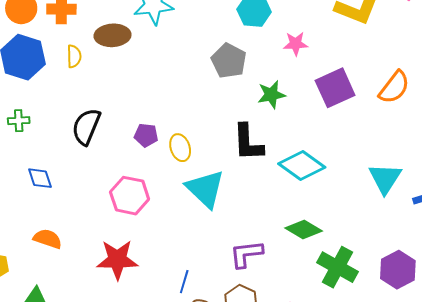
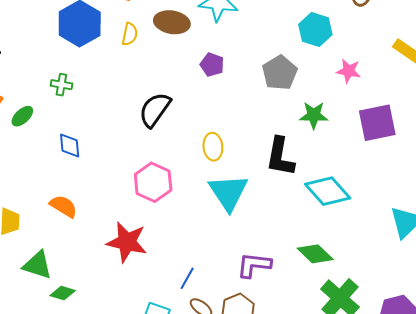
black semicircle: (86, 127) -> (155, 110), moved
purple pentagon: (146, 135) -> (212, 65), moved

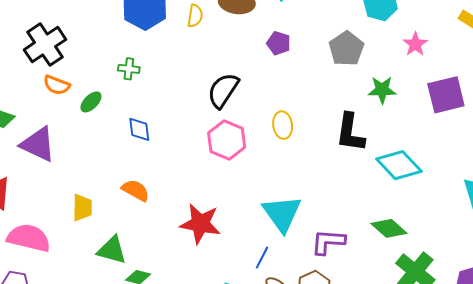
pink star: (349, 71) -> (415, 44), turned 30
pink hexagon: (153, 182) -> (227, 140), moved
cyan triangle: (228, 192) -> (282, 214), moved

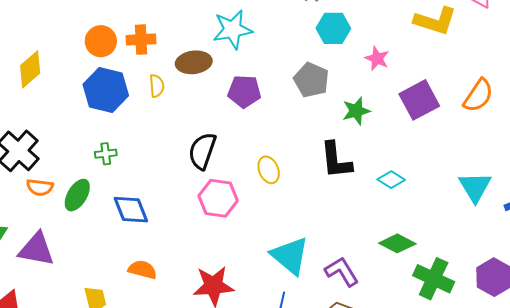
purple pentagon: (279, 43) -> (244, 91), size x1.4
green ellipse: (91, 102) -> (77, 195), size x1.4
blue diamond: (139, 129) -> (131, 210), size x1.4
cyan diamond: (399, 165) -> (391, 180), size x0.6
purple L-shape: (328, 242) -> (342, 272), turned 69

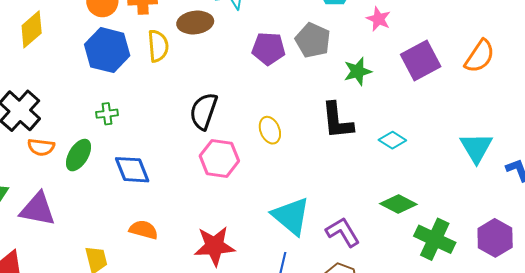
yellow semicircle: (157, 86) -> (158, 46), size x1.4
purple pentagon: (244, 91) -> (269, 49), moved

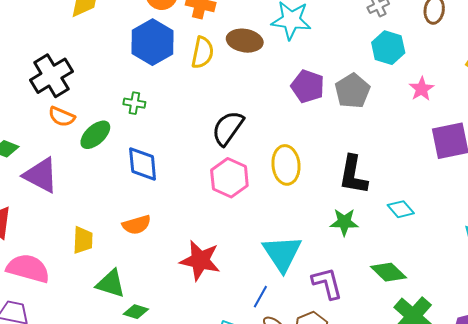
green star: (358, 71) -> (344, 222), moved
yellow ellipse: (270, 130) -> (286, 165), size x1.4
orange semicircle: (144, 230) -> (137, 225), turned 132

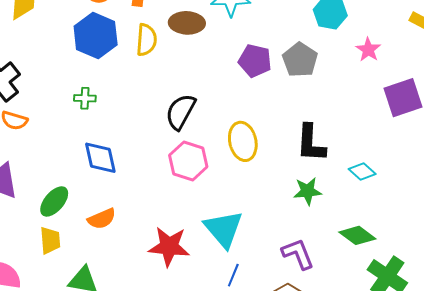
green ellipse: (95, 135) -> (54, 201), moved
cyan triangle: (282, 253) -> (224, 229), moved

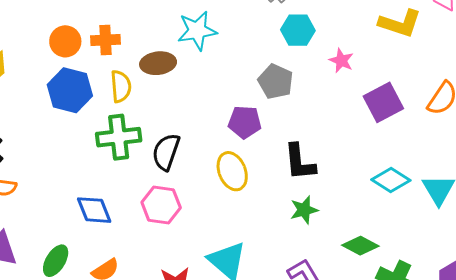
purple pentagon: (255, 61) -> (245, 122), moved
green cross: (85, 98) -> (119, 137), moved, size x2.0
pink hexagon: (188, 161) -> (161, 205), moved
cyan diamond: (362, 172) -> (391, 180), moved, size x1.4

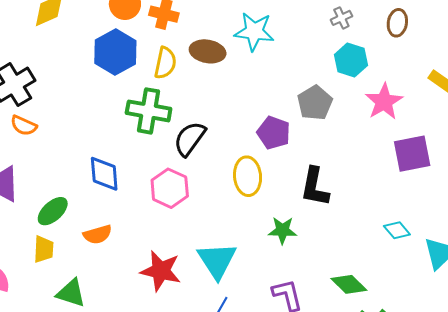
pink star: (341, 61) -> (384, 102), size x1.5
cyan diamond: (391, 180) -> (397, 230), size x0.7
green star: (304, 210) -> (282, 230), moved

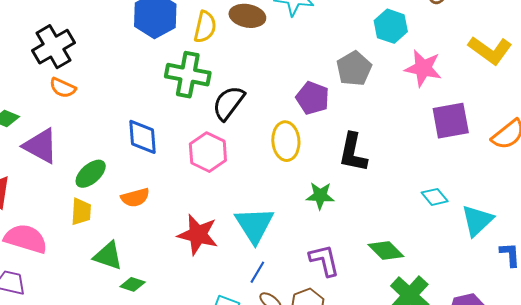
pink star: (384, 102) -> (423, 68), turned -30

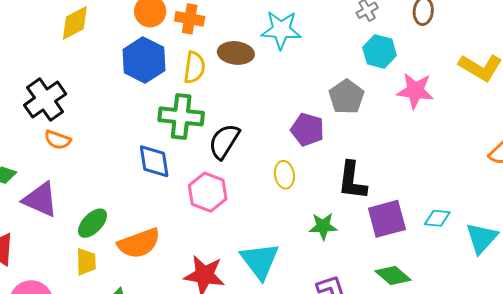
purple square: (451, 121) -> (387, 219), moved
blue diamond: (143, 137) -> (154, 161), moved
yellow ellipse: (286, 141) -> (284, 175), size x0.7
cyan diamond: (435, 197) -> (437, 218), turned -40
orange semicircle: (135, 198) -> (139, 243), size x1.5

